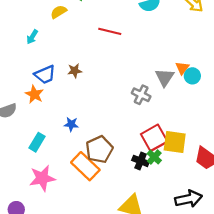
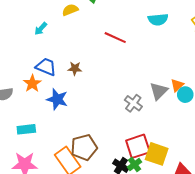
blue trapezoid: (45, 75) -> (46, 67), turned -145
blue star: (71, 124) -> (57, 99), moved, size x1.5
cyan rectangle: (37, 142) -> (26, 129), turned 42

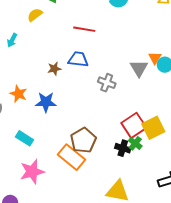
blue trapezoid: (46, 67) -> (78, 59), moved
gray cross: (133, 103) -> (107, 83), moved
cyan rectangle: (26, 129) -> (25, 138), turned 54
yellow square: (157, 154) -> (153, 128), turned -30

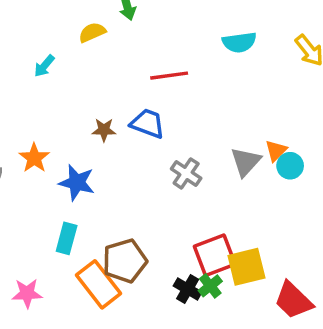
red line: (84, 29) -> (169, 76), turned -30
cyan rectangle: (25, 138) -> (67, 238), moved, turned 60
pink star: (32, 172) -> (27, 293), size x0.7

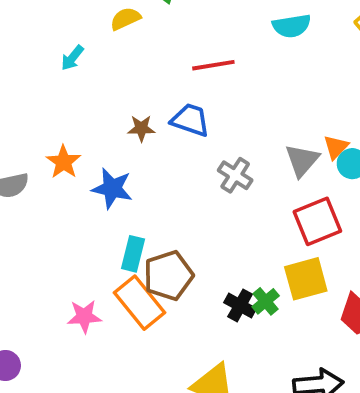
cyan rectangle: (67, 238) -> (133, 254), moved
red square: (215, 255) -> (317, 221), moved
pink star: (27, 293) -> (84, 316), moved

